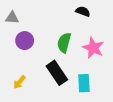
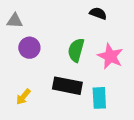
black rectangle: (57, 73) -> (67, 86), turned -45

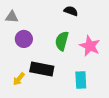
black semicircle: (98, 13) -> (71, 11), moved
black rectangle: (67, 86) -> (42, 69), moved

